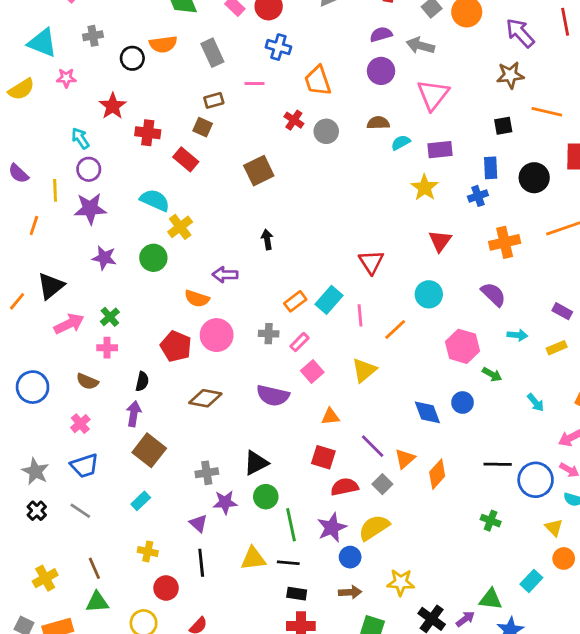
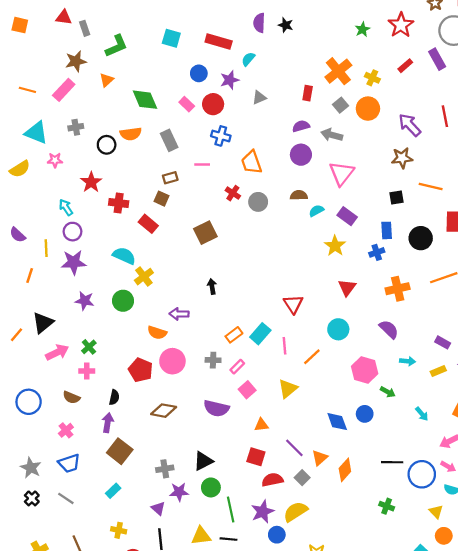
purple rectangle: (440, 150) -> (347, 216), turned 42

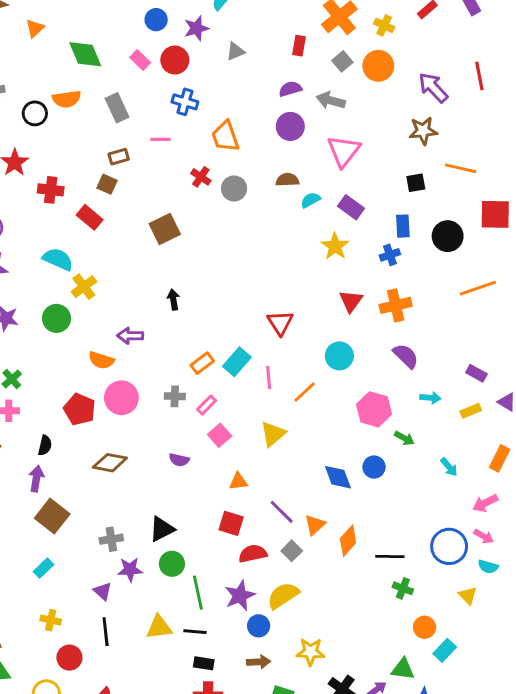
orange cross: (398, 289) -> (396, 305), moved
purple semicircle: (216, 408) -> (179, 460), size x0.6
black line: (392, 462) -> (390, 557), moved
orange circle: (444, 536) -> (425, 627), moved

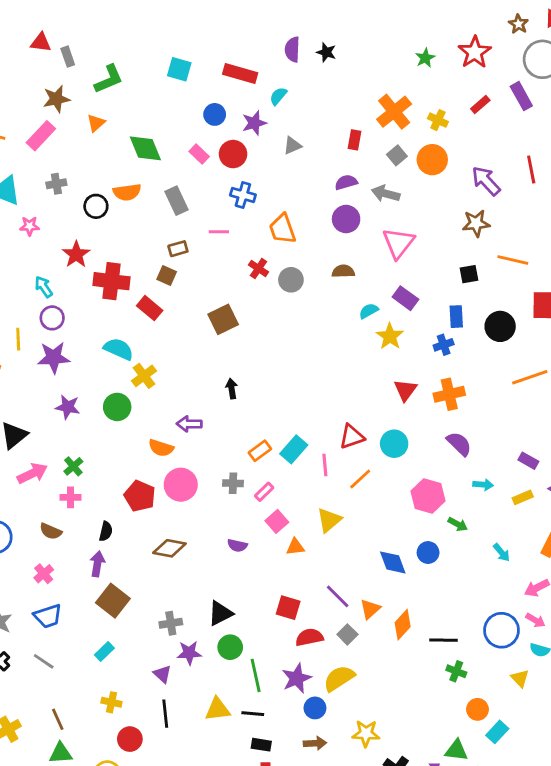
red cross: (51, 190) -> (111, 281), size x1.4
cyan semicircle: (311, 200) -> (369, 311), moved
red triangle: (280, 323) -> (352, 437), moved, turned 44
orange triangle: (238, 481) -> (295, 547), moved

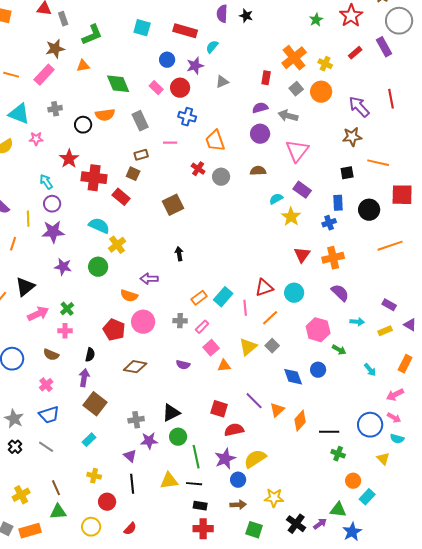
orange triangle: (96, 123) -> (83, 66), turned 32
gray square: (347, 634) -> (272, 346), moved

